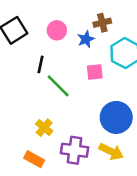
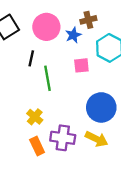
pink circle: (57, 30) -> (46, 27), size x1.5
green line: (58, 86) -> (48, 78), turned 35
orange rectangle: (34, 159) -> (37, 146), moved, turned 36

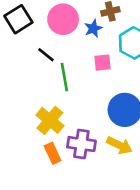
black line: (31, 58) -> (46, 55), turned -63
yellow cross: (35, 117) -> (50, 120), size x1.5

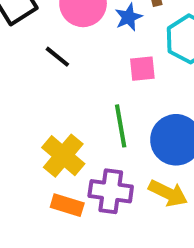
green line: (64, 77) -> (121, 126), moved
orange rectangle: (53, 153) -> (67, 205), turned -48

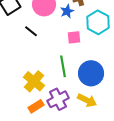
purple cross: (111, 191) -> (58, 99), turned -35
orange rectangle: (67, 205) -> (36, 106), turned -49

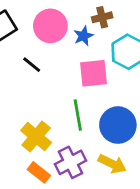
pink square: (74, 37) -> (93, 73), size x1.5
orange rectangle: (36, 106) -> (39, 172), turned 70

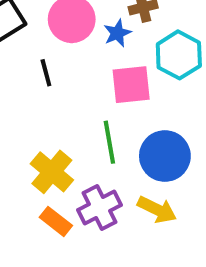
black line: (32, 65) -> (46, 73), turned 36

